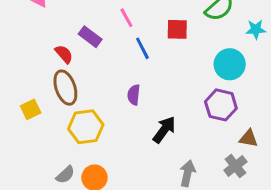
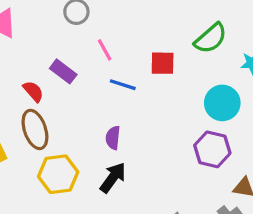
blue line: (142, 48) -> (123, 85), turned -45
black arrow: (164, 130) -> (113, 178), moved

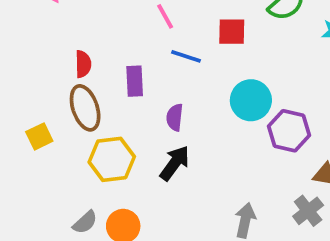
purple rectangle: (63, 71) -> (135, 81), moved, turned 50
red semicircle: (33, 91) -> (83, 64), turned 40
cyan circle: (222, 103) -> (251, 100), moved

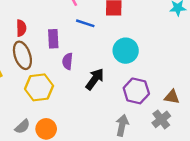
purple semicircle: (175, 117) -> (67, 61), moved
purple hexagon: (289, 131) -> (136, 91), moved
black arrow: (175, 163) -> (95, 79), moved

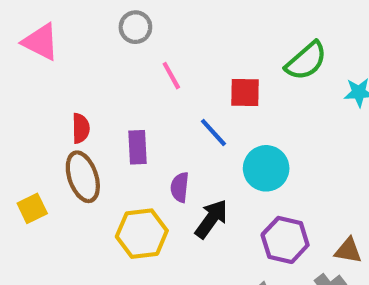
blue line: (85, 23) -> (213, 132), moved, turned 30
purple semicircle: (67, 61) -> (180, 187), moved
yellow hexagon: (39, 87) -> (142, 234), moved

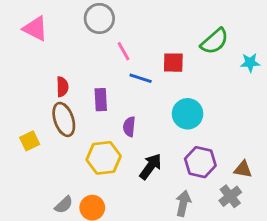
gray circle: (135, 27) -> (99, 18), size x1.4
blue line: (213, 132) -> (141, 78), moved, turned -30
black arrow: (211, 219) -> (151, 166), moved

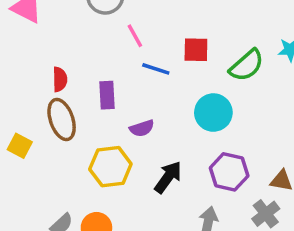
green semicircle: (215, 41) -> (247, 65), moved
purple semicircle: (129, 127) -> (142, 128), turned -114
yellow square: (30, 141) -> (20, 146), turned -36

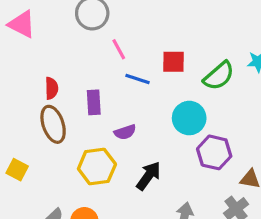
yellow square: (20, 146) -> (17, 170), moved
purple hexagon: (229, 172) -> (214, 152), moved

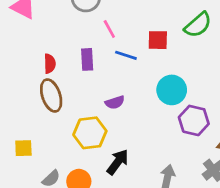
green semicircle: (219, 76) -> (198, 25), moved
purple rectangle: (94, 102) -> (87, 59), moved
yellow square: (17, 170) -> (23, 148), moved, turned -30
black arrow: (148, 176) -> (118, 162), moved

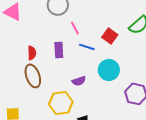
red square: (158, 40) -> (110, 36), turned 35
cyan circle: (172, 90) -> (109, 70), moved

